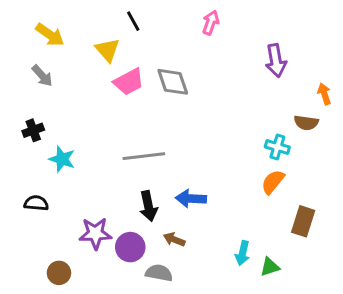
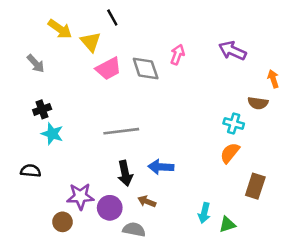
pink arrow: (211, 23) -> (177, 55), moved
yellow arrow: (50, 35) -> (60, 29), moved
purple arrow: (276, 61) -> (232, 51), turned 124
black cross: (33, 130) -> (42, 109), moved
brown circle: (59, 273) -> (62, 222), moved

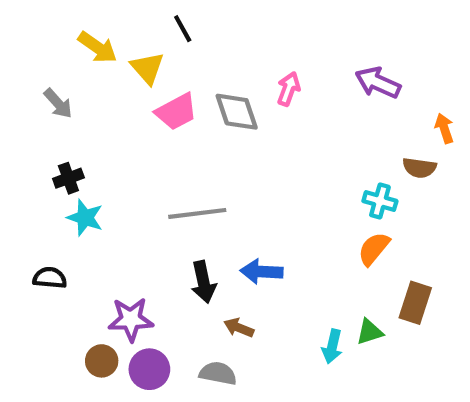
purple circle: (110, 208) -> (149, 369), moved
green triangle: (227, 224) -> (370, 332), moved

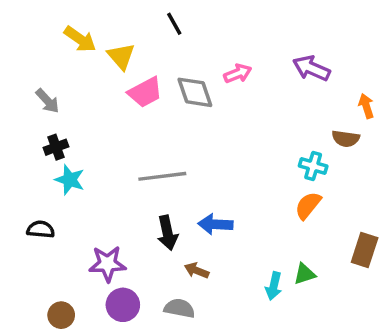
black line: (183, 29) -> (174, 24), moved
pink arrow: (289, 89) -> (238, 73), turned 48
gray arrow: (58, 103) -> (47, 101), moved
brown rectangle: (415, 303) -> (365, 250), moved
brown circle: (102, 361) -> (61, 315), moved

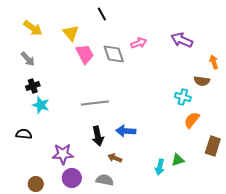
yellow arrow: (80, 39) -> (33, 28), moved
pink trapezoid: (145, 92) -> (85, 54), turned -90
orange semicircle: (308, 205) -> (192, 120), moved

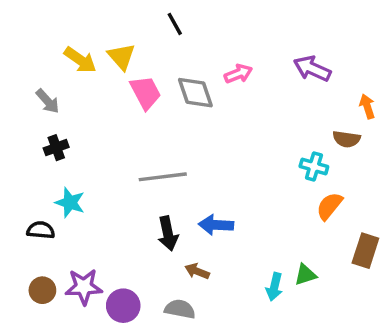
yellow arrow: (33, 28) -> (80, 60), moved
cyan star: (41, 105) -> (70, 203), moved
purple star: (63, 154) -> (84, 287), moved
brown circle: (36, 184) -> (42, 290), moved

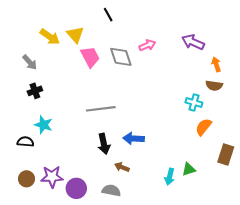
orange arrow: (367, 106) -> (216, 64), moved

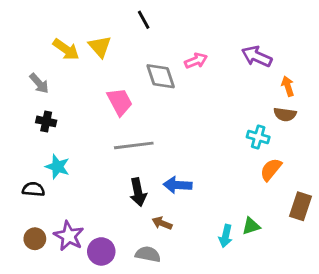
pink trapezoid: (90, 57) -> (120, 102), moved
black cross: (35, 91) -> (46, 121), turned 32
purple star: (52, 177) -> (69, 236), turned 30

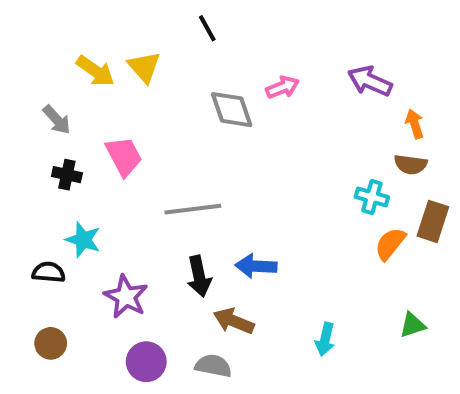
pink trapezoid: (120, 102) -> (124, 156), moved
brown rectangle: (301, 206) -> (433, 221), moved
brown arrow: (162, 223) -> (234, 321), size x1.4
green triangle: (251, 226) -> (413, 325), moved
purple star: (69, 236) -> (126, 297), moved

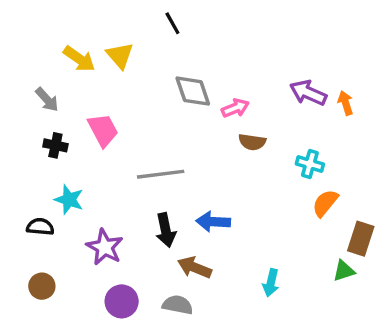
purple arrow: (370, 81) -> (308, 93), moved
pink arrow: (282, 87) -> (235, 108), moved
brown semicircle: (411, 164) -> (252, 142), moved
brown rectangle: (433, 221) -> (361, 239), moved

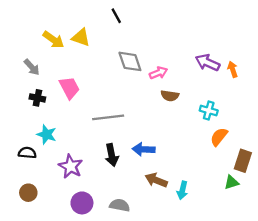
yellow triangle: (120, 55) -> (81, 37), turned -30
brown arrow: (195, 267) -> (156, 180), moved

